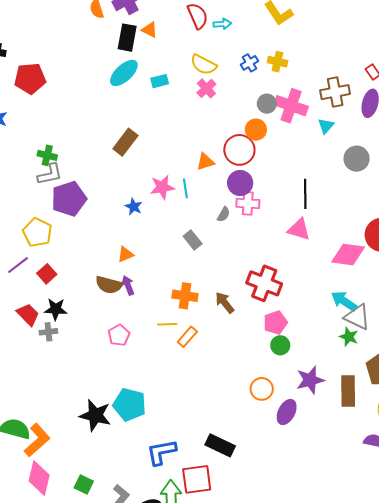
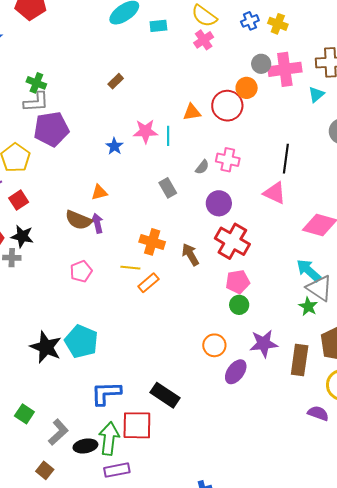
pink cross: (291, 106) -> (285, 69), turned -36
brown rectangle: (125, 142) -> (116, 81), size x0.6
purple circle: (240, 183) -> (219, 203), moved

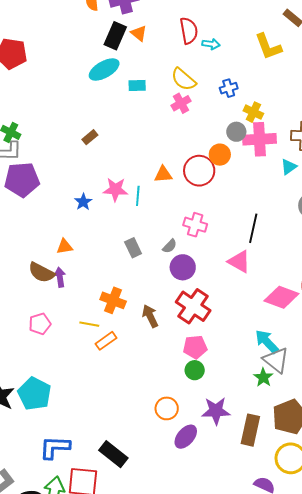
yellow cross: (278, 24) -> (253, 112), moved
gray semicircle: (202, 167) -> (170, 246), moved

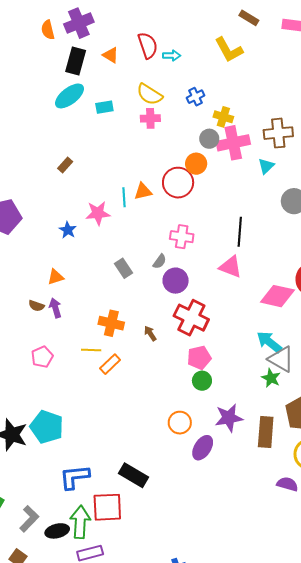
orange triangle: (139, 33) -> (111, 55), moved
pink cross: (181, 103) -> (150, 118), turned 36
cyan line: (138, 196) -> (124, 197), moved
brown semicircle: (41, 272) -> (36, 306), size x0.6
brown arrow: (150, 316) -> (150, 333), size x0.7

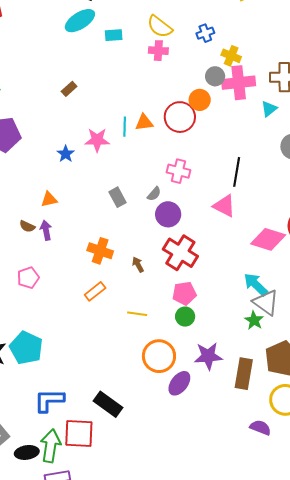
yellow line: (91, 350) -> (137, 314), moved
orange circle: (180, 423) -> (159, 356), size x1.4

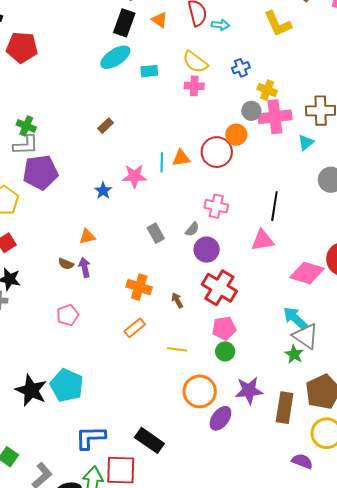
pink triangle: (224, 206) -> (263, 240), turned -35

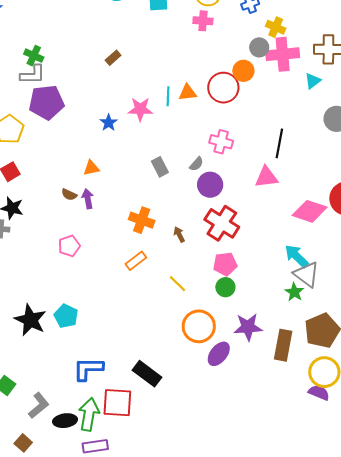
yellow line: (177, 349) -> (178, 284), turned 36
cyan pentagon: (67, 385) -> (66, 316), size x0.7
purple semicircle: (302, 461) -> (319, 393), moved

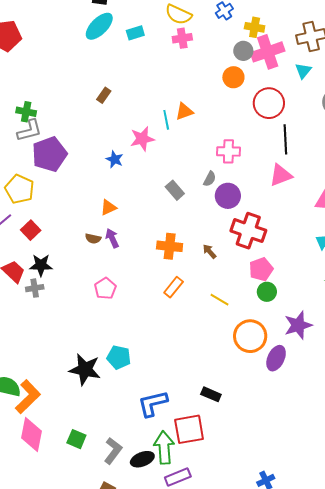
red circle: (223, 88) -> (269, 103), moved
black rectangle: (147, 374) -> (211, 394), size x0.7

